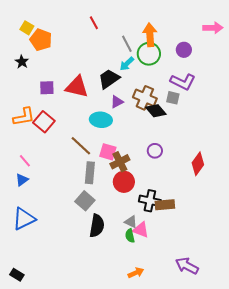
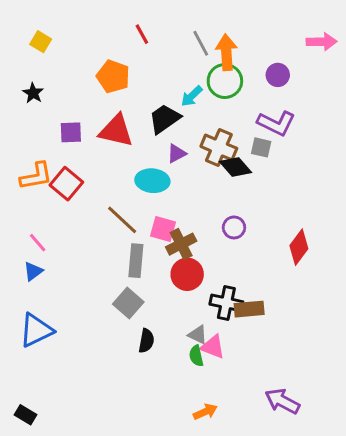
orange pentagon: (41, 40) -> (113, 76), moved
gray line: (127, 44) -> (201, 43), moved
black semicircle: (97, 226) -> (146, 341), size x0.7

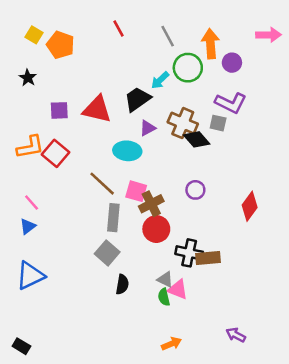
orange arrow: (226, 52) -> (211, 44), moved
orange pentagon: (113, 76) -> (61, 45), moved
purple arrow: (282, 401) -> (236, 335), size x0.7

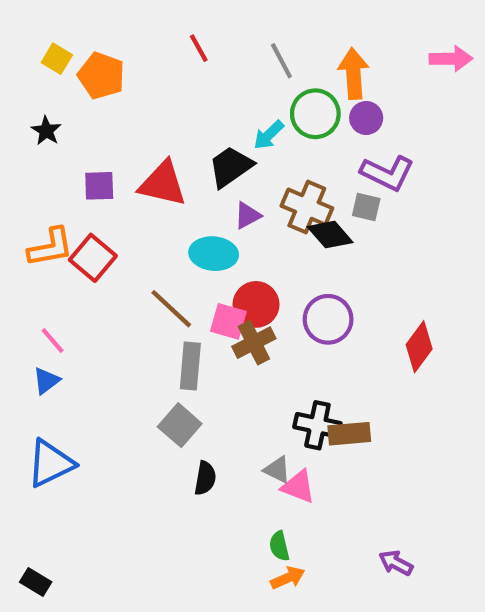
purple circle: (232, 63) -> (366, 118), moved
purple circle: (195, 190) -> (328, 319), size x1.5
red circle: (156, 229) -> (256, 304), moved
green semicircle: (164, 297) -> (279, 546), moved

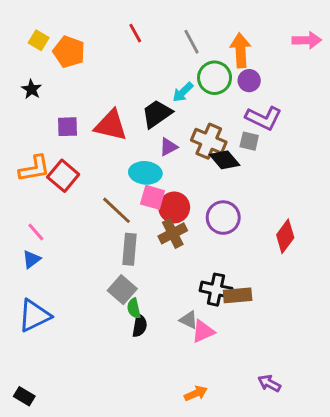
pink square: (228, 321) -> (153, 197), moved
pink triangle: (298, 487) -> (203, 331), turned -45
green semicircle: (279, 546) -> (134, 308), moved

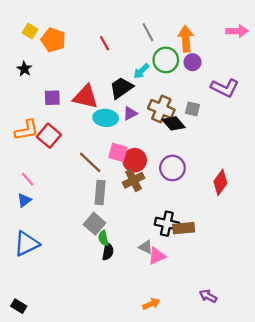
red line: (135, 33) -> (105, 43), moved
purple L-shape: (264, 118) -> (225, 88), moved
cyan ellipse: (145, 173) -> (106, 118), moved

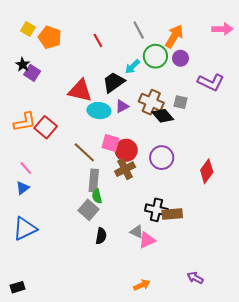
orange arrow: (186, 39) -> (174, 36), turned 35
purple square: (52, 98) -> (32, 73), moved, turned 35
green semicircle: (103, 238) -> (97, 196), moved
black rectangle: (19, 306) -> (17, 287), turned -48

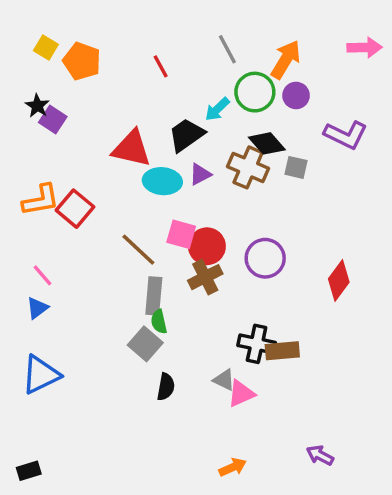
black diamond: (163, 116) -> (267, 143), moved

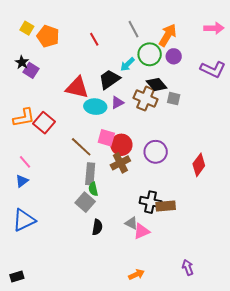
purple L-shape: (346, 135) -> (213, 69), moved
purple arrow: (320, 455) -> (188, 267), turned 42

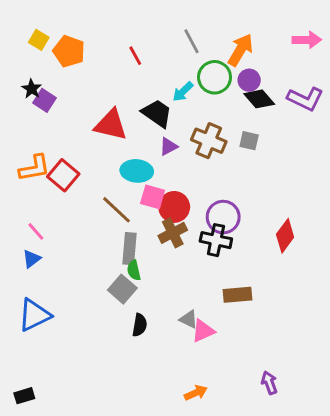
black trapezoid: (109, 79) -> (157, 113), turned 70
black diamond: (157, 84) -> (259, 99), moved
cyan ellipse: (95, 107) -> (137, 171), moved
black cross: (151, 202) -> (216, 240), moved

